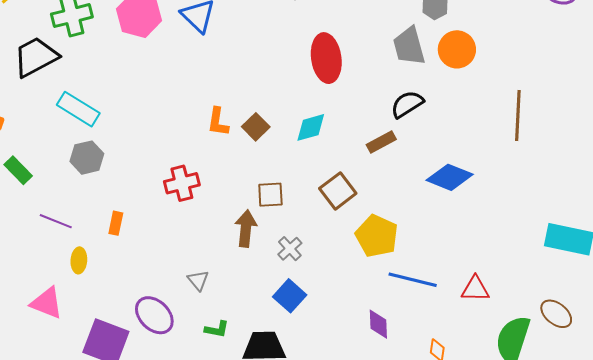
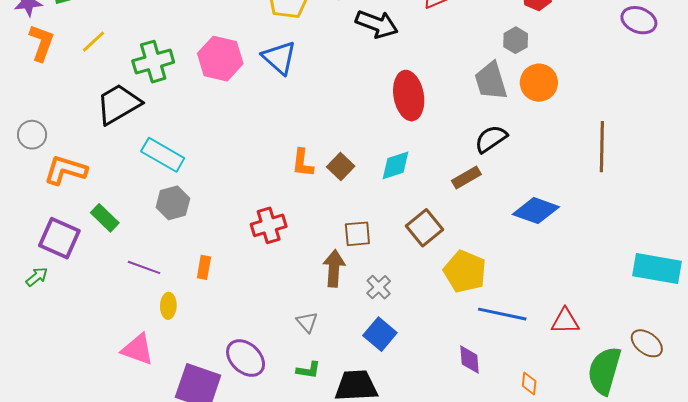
gray triangle: (198, 280) -> (307, 322), moved

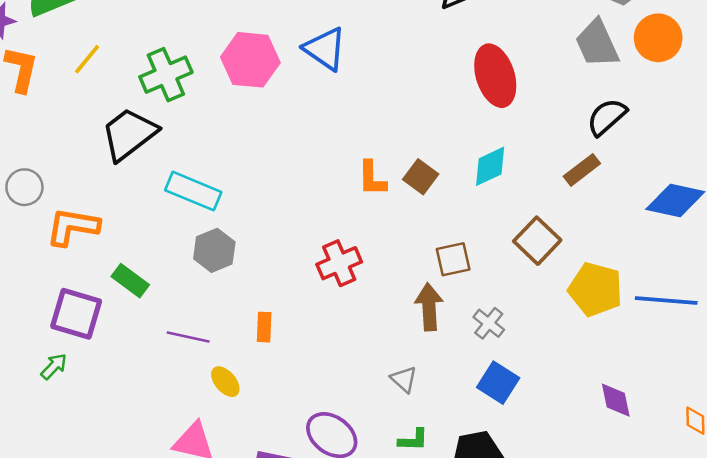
yellow ellipse: (168, 306) -> (225, 382), turned -35
blue line: (502, 314) -> (666, 301), moved

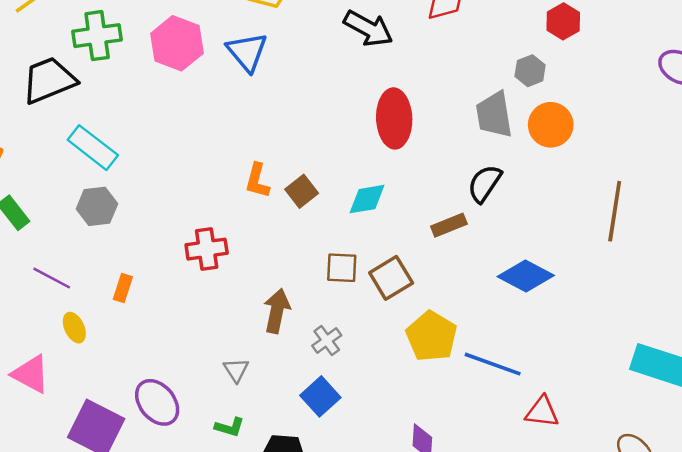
black semicircle: (607, 117) -> (485, 184), turned -30
brown square: (453, 259) -> (342, 268), moved

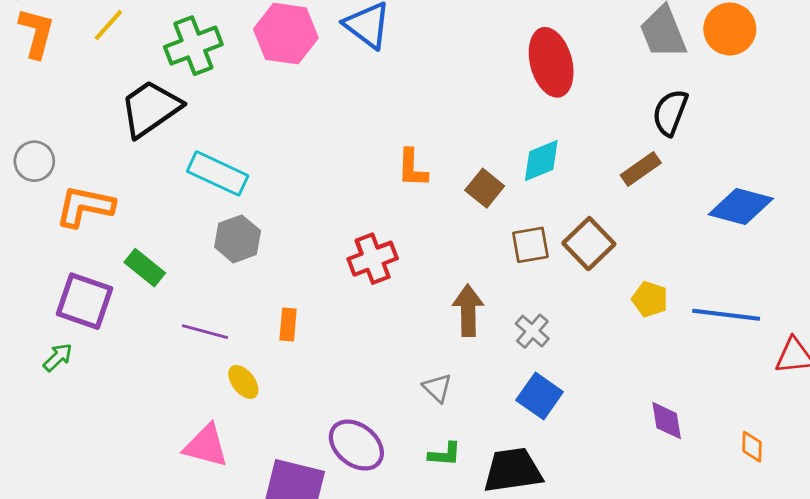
brown square: (302, 191) -> (485, 188), moved
yellow pentagon: (432, 336) -> (650, 299), size x0.6

